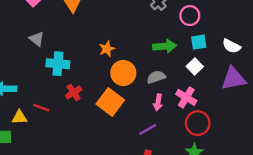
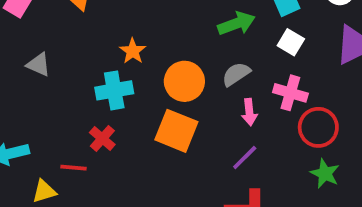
orange star: (107, 49) -> (133, 51), moved
cyan cross: (58, 64) -> (114, 90), moved
red cross: (74, 92) -> (102, 138), moved

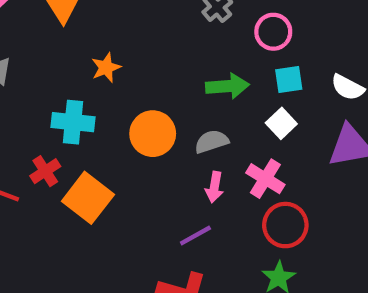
orange star: (133, 51) -> (106, 68), moved
orange square: (176, 131) -> (88, 198), moved

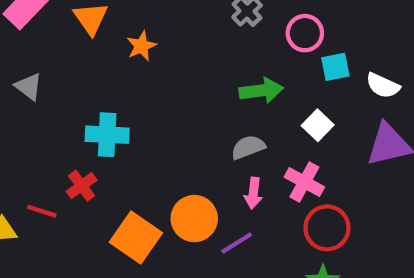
orange star: (106, 68) -> (141, 46), moved
cyan square: (289, 79) -> (335, 67), moved
orange circle: (153, 134) -> (194, 219), moved
orange square: (88, 198) -> (136, 237), moved

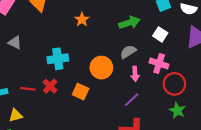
orange star: (141, 46) -> (82, 20), moved
red line: (42, 211) -> (28, 89), moved
orange circle: (194, 219) -> (101, 68), moved
orange square: (136, 237) -> (81, 92), moved, size x0.7

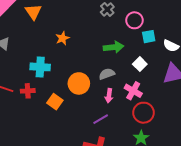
orange star: (82, 20) -> (62, 38), moved
red cross: (50, 86) -> (28, 91), turned 32

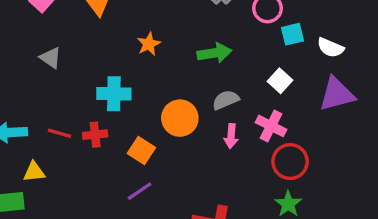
green arrow: (113, 47) -> (214, 53), moved
purple line: (101, 119) -> (140, 191), moved

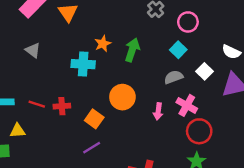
cyan square: (293, 34) -> (178, 50), moved, turned -35
green arrow: (214, 53) -> (132, 50), moved, turned -65
white square: (280, 81) -> (205, 71), moved
cyan cross: (114, 94) -> (83, 64), moved
gray semicircle: (226, 100) -> (174, 77), moved

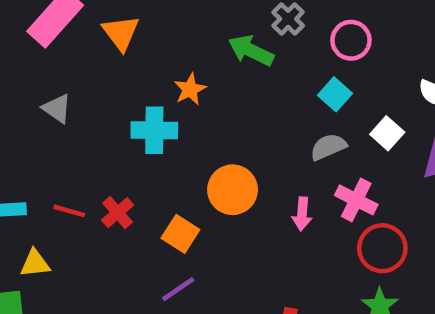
green arrow: (132, 50) -> (251, 50), moved, turned -80
red cross: (62, 106) -> (118, 213), turned -35

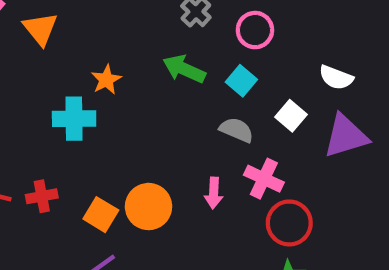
green arrow: (251, 50) -> (184, 69), moved
gray semicircle: (328, 147) -> (237, 130), turned 48
orange circle: (233, 190) -> (149, 207), moved
red cross: (118, 213) -> (42, 196), turned 32

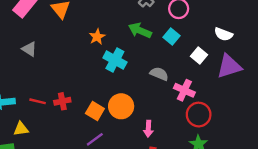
cyan cross: (74, 119) -> (115, 60), moved, turned 30
gray semicircle: (237, 130) -> (159, 74), moved
pink arrow: (214, 193) -> (148, 129), moved

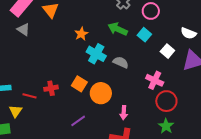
gray triangle: (29, 49) -> (23, 29), moved
gray semicircle: (159, 74) -> (121, 62), moved
red line: (38, 101) -> (30, 96), moved
orange square: (95, 111) -> (79, 84), moved
yellow triangle: (21, 129) -> (16, 111), turned -48

